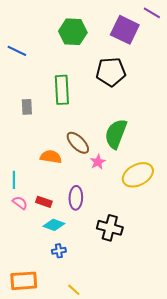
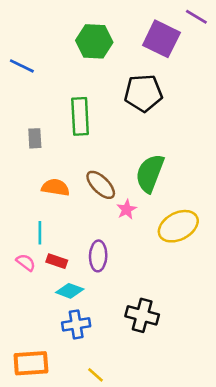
orange semicircle: (51, 157) -> (55, 187), moved
cyan line: (14, 180) -> (40, 233), moved
black cross: (110, 228) -> (142, 315), moved
blue cross: (59, 251) -> (76, 324), size x1.5

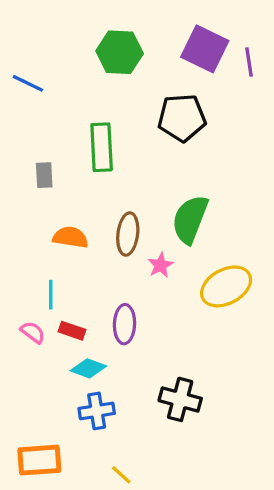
purple line: (196, 17) -> (249, 62), moved, turned 50
brown ellipse: (101, 185) -> (128, 234), turned 52

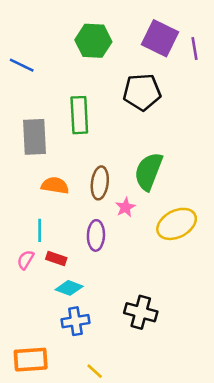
gray rectangle: (44, 175) -> (34, 137), size x1.8
purple ellipse: (124, 324) -> (96, 235), moved
pink semicircle: (33, 332) -> (26, 260), turned -96

